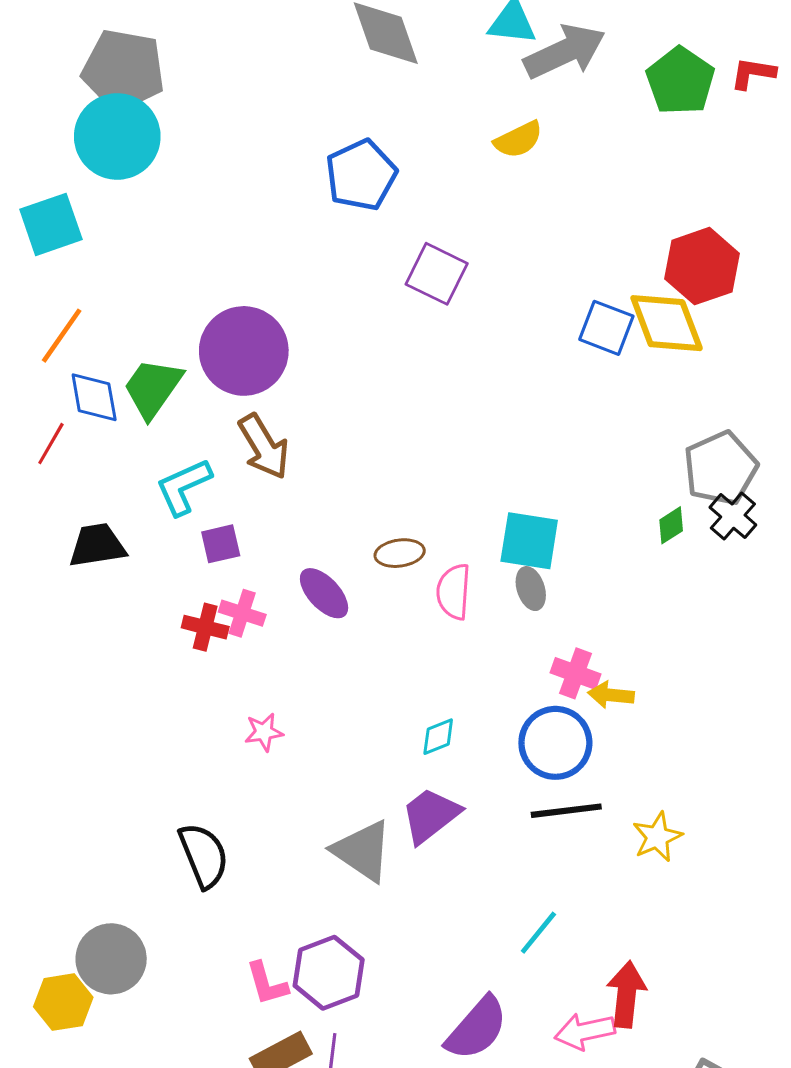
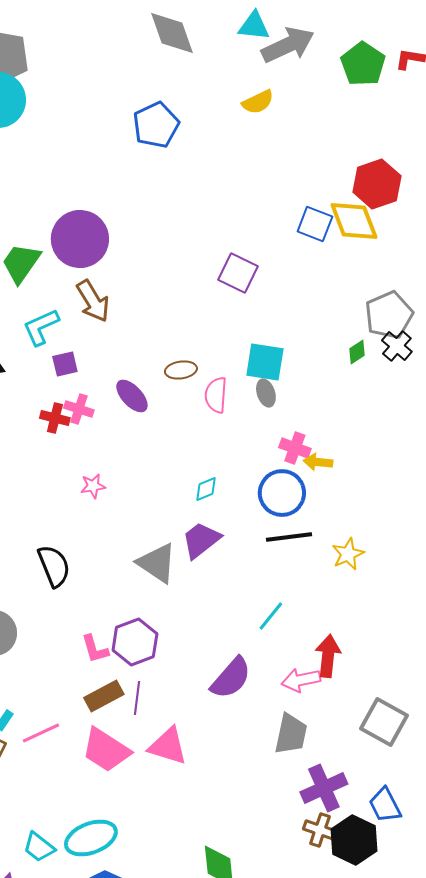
purple square: (437, 274) -> (238, 273), moved

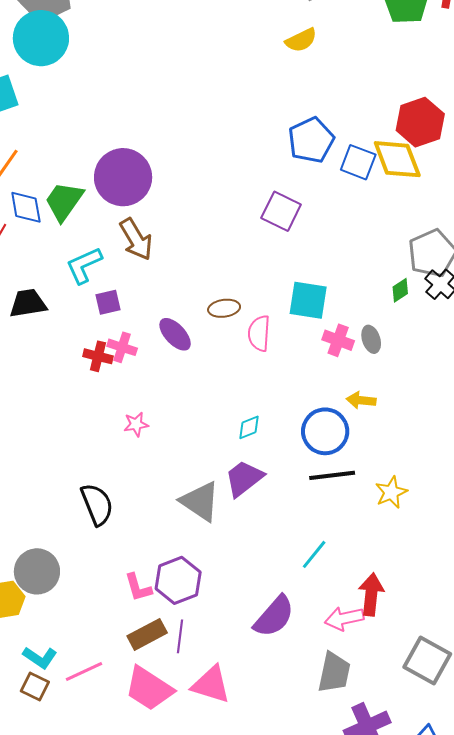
blue pentagon: (156, 125) -> (311, 140), moved
gray ellipse: (266, 393) -> (371, 339), moved
pink cross: (295, 448) -> (338, 340), moved

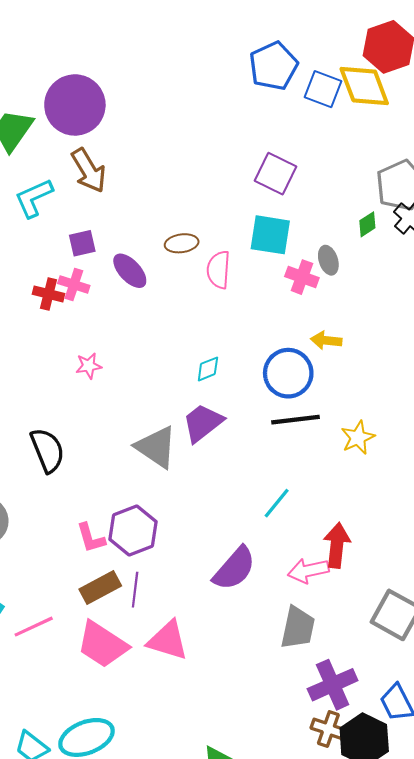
purple square: (281, 211) -> (276, 174), moved
purple square: (108, 302) -> (82, 243), moved
gray ellipse: (371, 339) -> (328, 260), moved

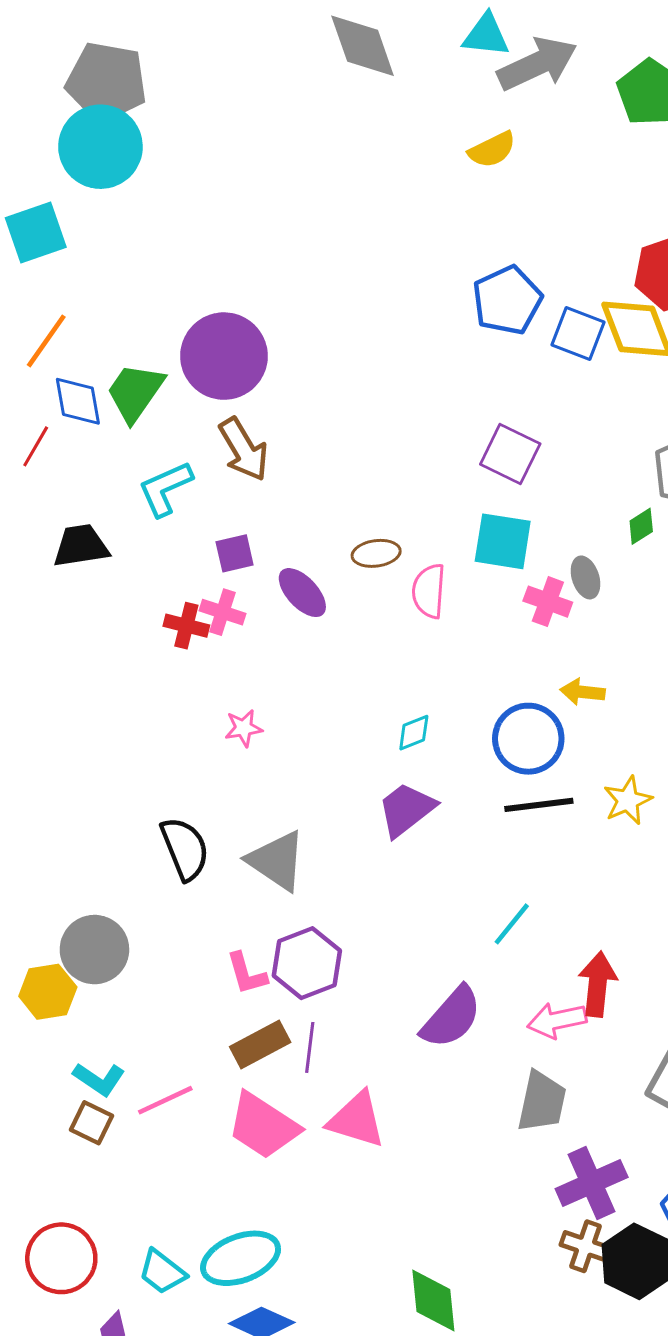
yellow star: (358, 438) -> (628, 800), moved
gray triangle: (156, 447) -> (277, 861), moved

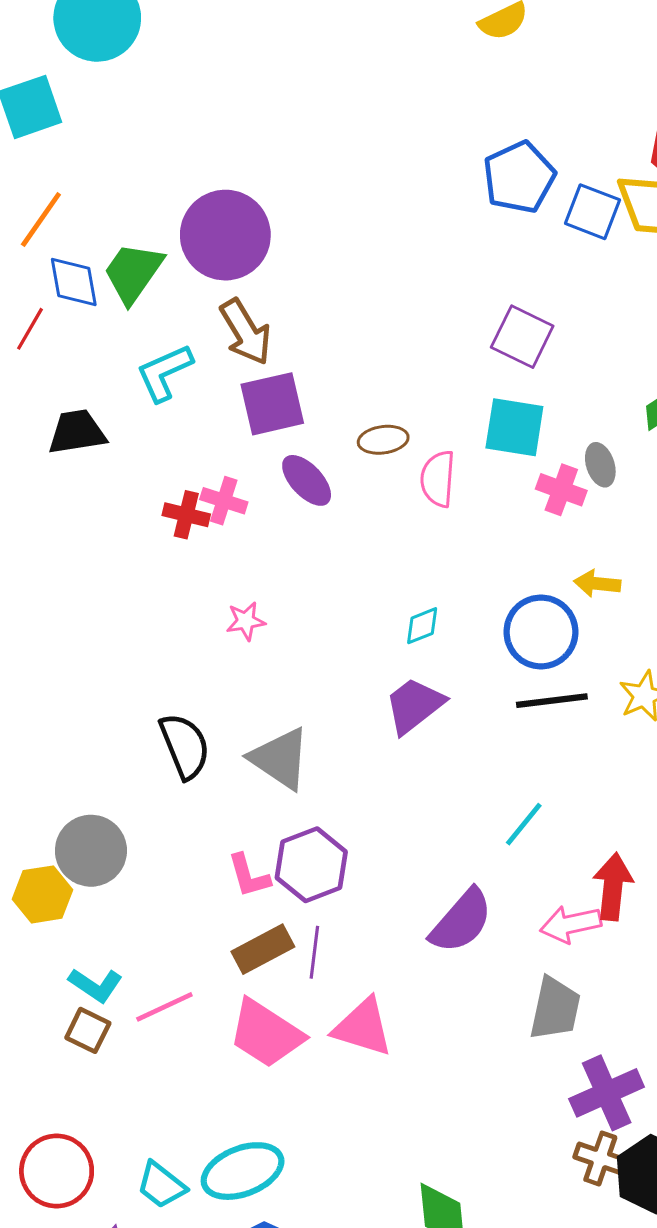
purple square: (235, 553) -> (272, 404), moved, size x1.6

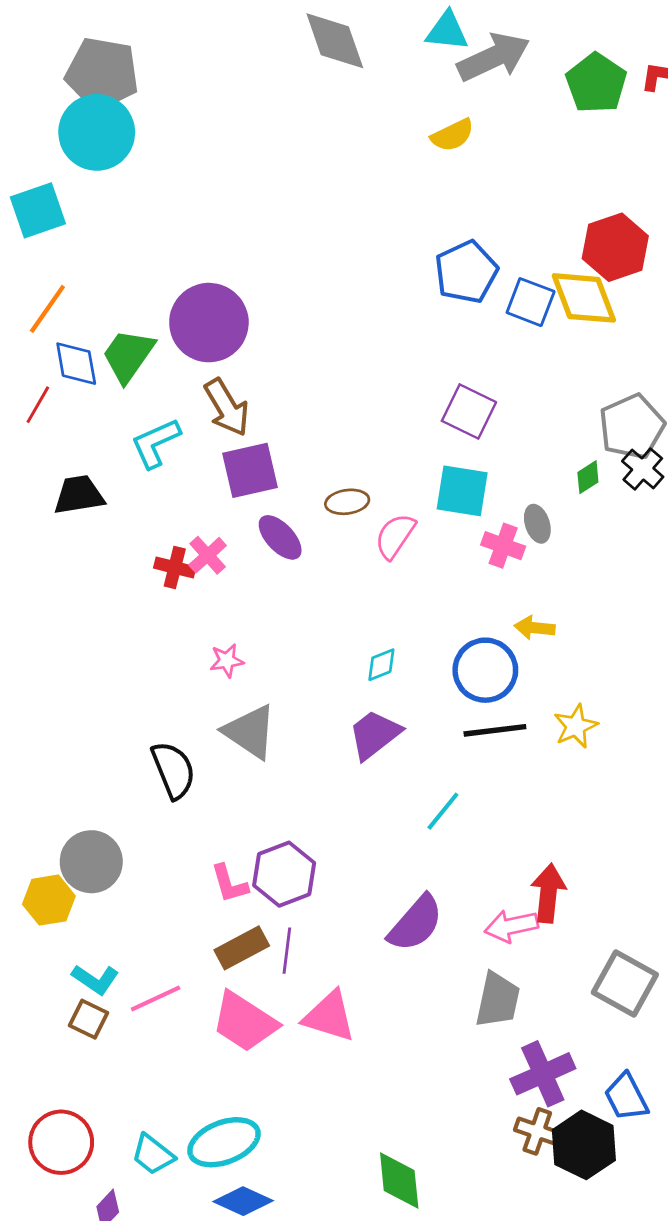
pink semicircle: (438, 479) -> (395, 536), turned 30
pink cross: (224, 501) -> (208, 555), turned 30
gray triangle: (280, 759) -> (250, 732), moved
cyan line: (524, 824) -> (443, 811), moved

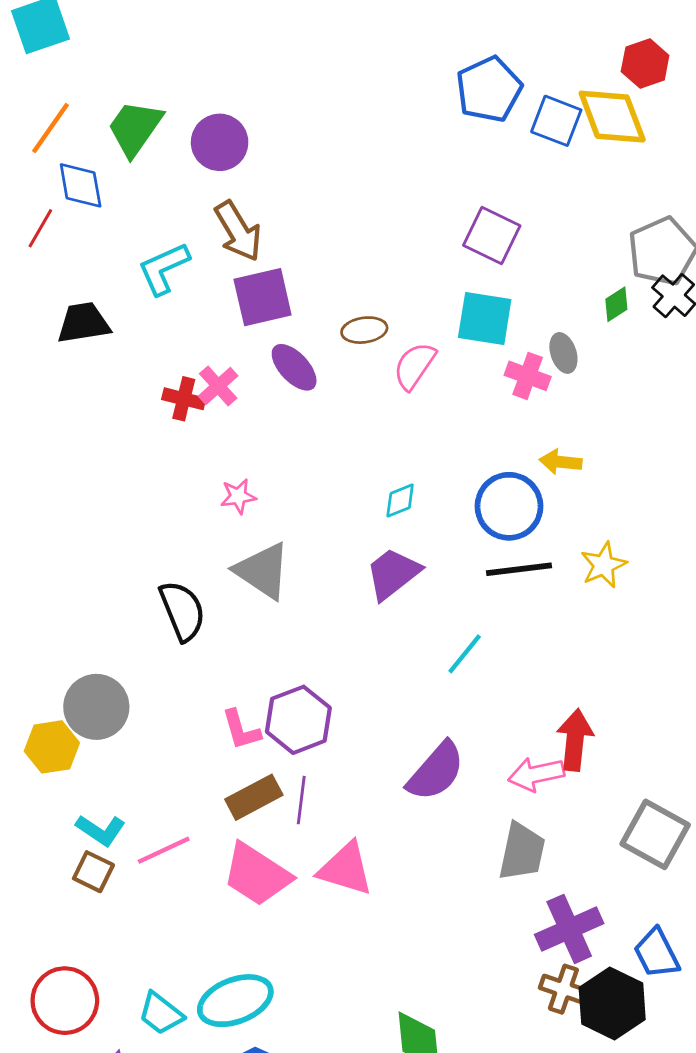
red hexagon: (615, 247) -> (645, 64), size x0.7
purple circle: (209, 323) -> (220, 142), size x0.7
green trapezoid: (128, 355) -> (135, 128), moved

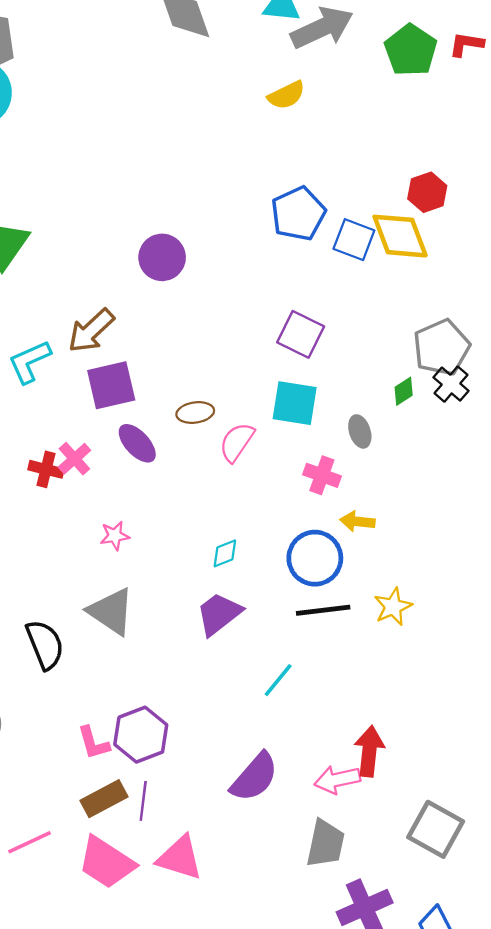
purple circle: (220, 142) -> (162, 257), moved
brown arrow: (238, 231) -> (91, 331), turned 78
pink cross: (528, 376) -> (322, 475), moved
pink star: (238, 496) -> (115, 536), moved

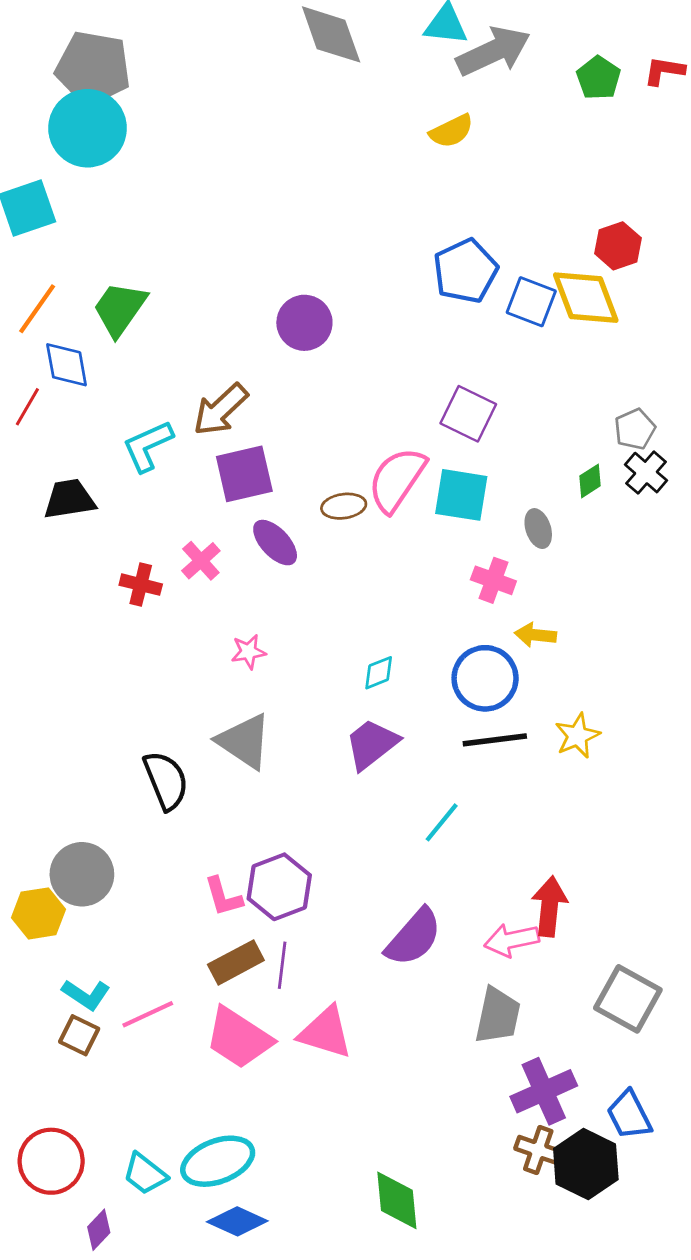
green pentagon: (411, 50) -> (598, 78), size x0.7
gray pentagon: (442, 347) -> (635, 429), size x0.6
pink semicircle: (237, 442) -> (397, 480), moved, size x1.4
red cross: (46, 469) -> (141, 585), moved

